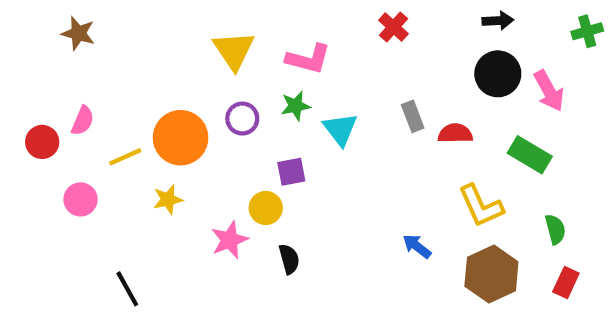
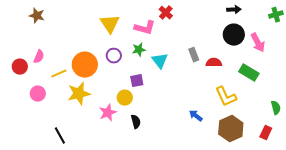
red cross: (393, 27) -> (166, 13), moved
yellow star: (168, 199) -> (79, 94), size x1.6
green semicircle: (555, 229) -> (276, 108), moved

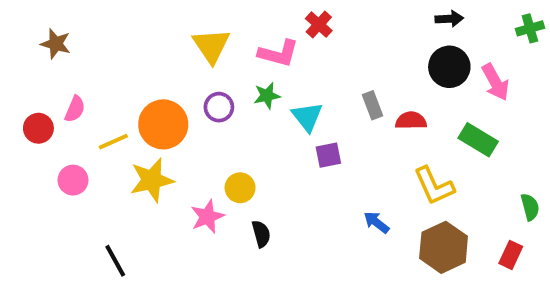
brown star: (37, 16) -> (56, 44), moved
purple square: (137, 81) -> (328, 155), moved

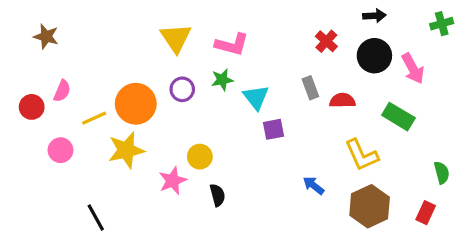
red cross: (319, 25) -> (326, 41), moved

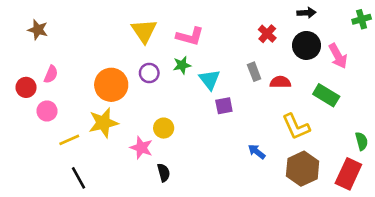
yellow line: (94, 118) -> (69, 140), moved
pink circle: (60, 150) -> (47, 111), moved
pink star: (173, 181) -> (141, 148), turned -30
black semicircle: (217, 195) -> (164, 173), moved
red rectangle: (426, 213) -> (348, 174), size x1.6

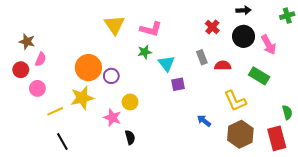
brown star: (38, 30) -> (27, 42), moved
purple circle: (149, 73) -> (111, 76), moved
red rectangle: (348, 174) -> (277, 138), turned -40

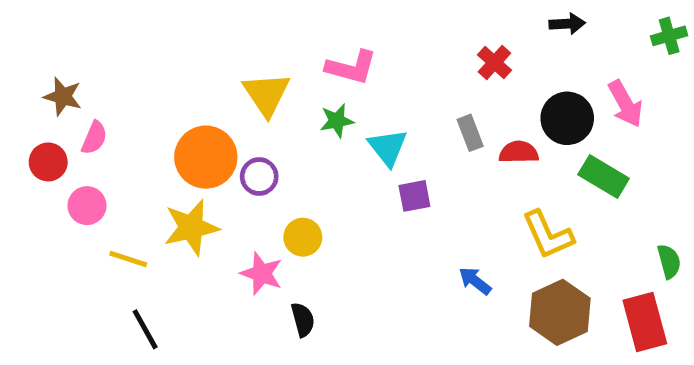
yellow triangle: (114, 25) -> (266, 94), moved
black circle: (244, 36) -> (567, 118), moved
yellow line: (55, 111) -> (128, 259), turned 42

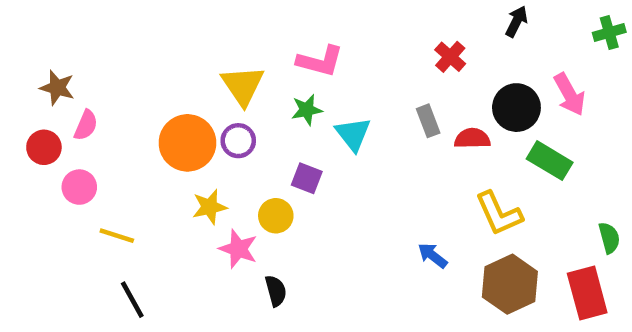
black arrow: (567, 24) -> (516, 21), turned -60
purple circle: (259, 177) -> (238, 141), moved
purple square: (414, 196) -> (307, 178), moved, turned 32
yellow star: (191, 227) -> (210, 207), moved, size x0.7

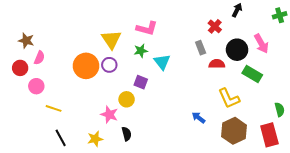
red cross: (450, 57) -> (215, 26), moved
gray rectangle: (428, 121) -> (201, 48), moved
yellow star: (210, 207) -> (95, 139), moved

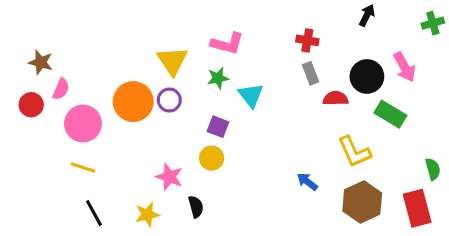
red cross: (215, 26) -> (307, 40), moved, turned -32
pink circle: (36, 86) -> (83, 124), moved, size x1.5
yellow circle: (127, 99) -> (212, 158), moved

